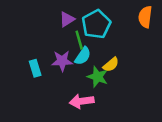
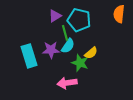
cyan pentagon: (96, 24) -> (79, 20), turned -30
cyan rectangle: (35, 68) -> (29, 56), size x1.6

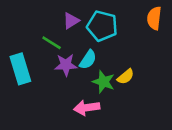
green line: (65, 33) -> (52, 43), moved, turned -42
yellow semicircle: (91, 53) -> (126, 77), moved
cyan rectangle: (29, 56) -> (20, 69), moved

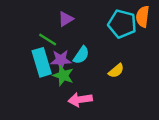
cyan pentagon: (102, 26) -> (122, 24), moved
cyan rectangle: (20, 69) -> (42, 62), moved
green star: (104, 82) -> (63, 76), moved

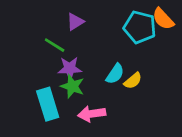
orange semicircle: (143, 17) -> (163, 19), turned -50
cyan semicircle: (81, 55) -> (115, 74), moved
cyan rectangle: (42, 62) -> (48, 104), moved

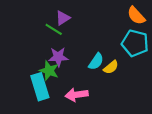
cyan pentagon: (140, 27) -> (135, 43), moved
green line: (55, 45) -> (54, 29), moved
green star: (72, 86) -> (49, 71), moved

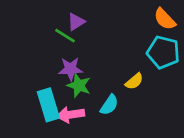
cyan semicircle: (96, 61) -> (109, 105), moved
green star: (49, 71) -> (79, 85), moved
pink arrow: (77, 95) -> (71, 115), moved

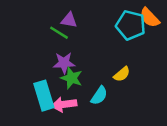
purple triangle: (76, 22) -> (69, 20), turned 42
cyan pentagon: (163, 52) -> (131, 25), moved

